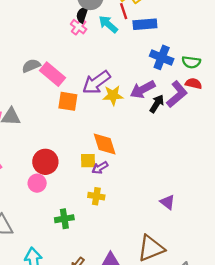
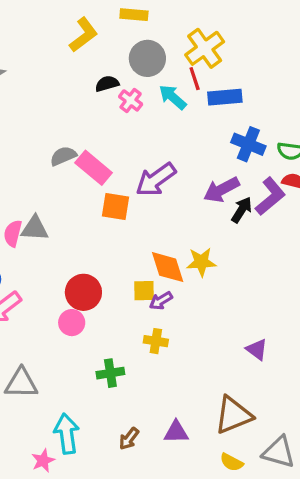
black semicircle: (82, 15) -> (107, 84), moved, turned 56
yellow star: (113, 95) -> (201, 262), moved

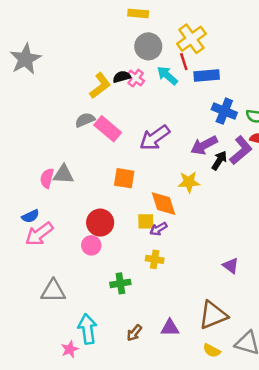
yellow L-shape: (83, 35) -> (100, 86), moved
black semicircle: (107, 84) -> (122, 77), moved
orange square: (115, 206) -> (124, 178), moved
yellow star: (201, 262) -> (189, 182), moved

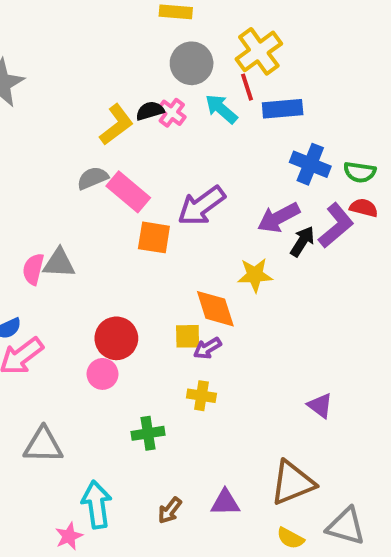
orange square: (124, 178) -> (154, 237), moved

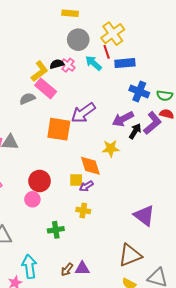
pink rectangle: (128, 192) -> (46, 88), moved
orange square: (154, 237) -> (59, 129), size x1.4
purple triangle: (320, 406) -> (144, 216), size x1.6
purple triangle: (225, 503) -> (82, 268), moved

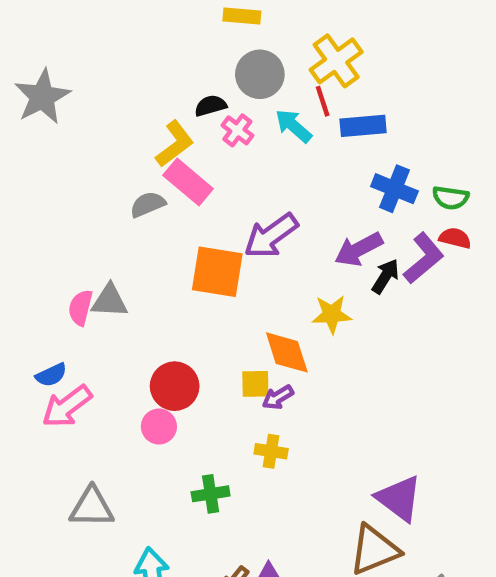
black semicircle: (57, 64) -> (211, 106), moved
purple triangle: (144, 216) -> (399, 498), moved

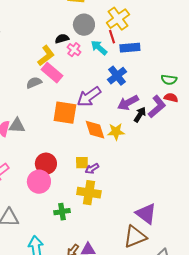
blue cross: (394, 189) -> (117, 76), moved, turned 30
orange diamond: (287, 352) -> (95, 130), moved
pink circle: (159, 427) -> (39, 182), size x1.5
yellow cross: (271, 451) -> (89, 193), size x1.6

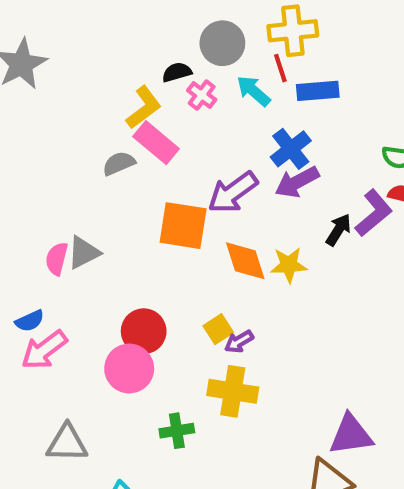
yellow cross: (118, 19) -> (293, 31), turned 30
purple arrow: (128, 103) -> (297, 182), moved
gray triangle: (17, 126) -> (84, 252), turned -30
yellow square: (82, 163) -> (218, 329), turned -32
purple triangle: (146, 214) -> (351, 435), turned -45

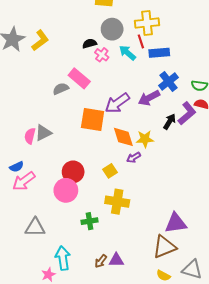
yellow L-shape: (144, 107) -> (40, 40), moved
blue cross: (291, 149) -> (169, 82), moved
purple arrow: (239, 342) -> (134, 157), moved

